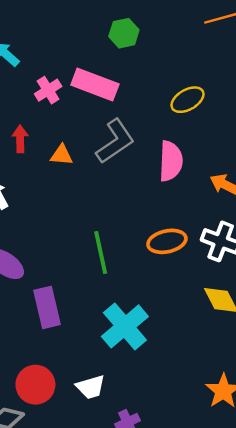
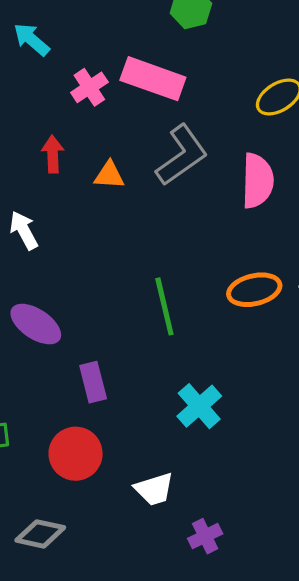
purple rectangle: (47, 307) -> (93, 382), size x0.7
cyan cross: (125, 326) -> (199, 406), size x0.7
red circle: (35, 385) -> (76, 454), moved

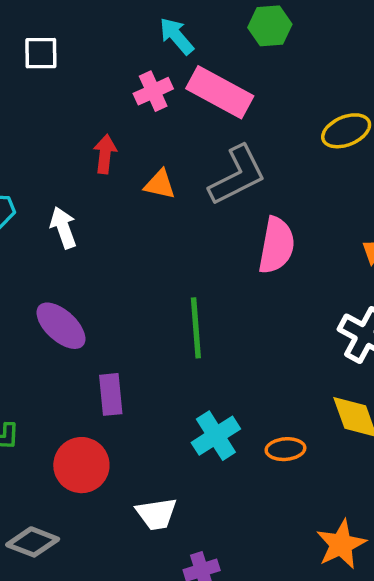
cyan arrow: (32, 39) -> (177, 36), moved
pink semicircle: (258, 181) -> (276, 245), moved
orange ellipse: (254, 290) -> (285, 449), moved, size x0.7

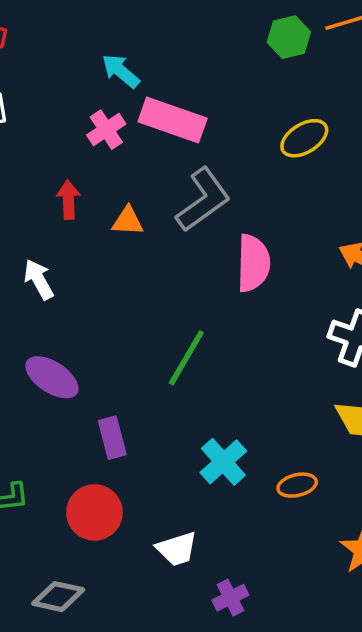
green hexagon: (270, 26) -> (289, 37), moved
green line: (196, 328) -> (186, 358), turned 44
orange ellipse: (285, 449) -> (297, 485), moved

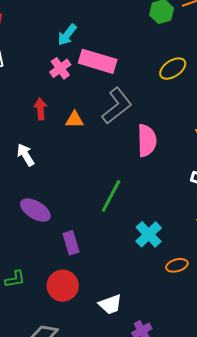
cyan arrow: (121, 71) -> (67, 35), turned -90
cyan cross: (223, 462) -> (149, 234), moved

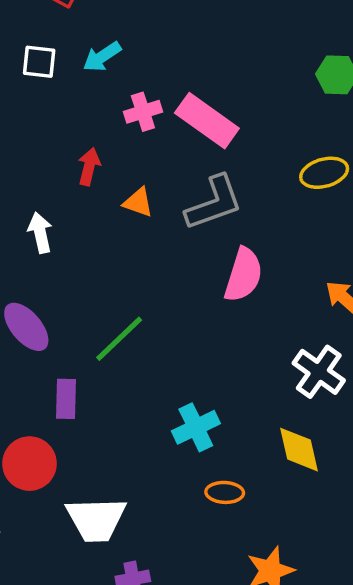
cyan arrow: (67, 35) -> (102, 57), moved
green line: (111, 196) -> (119, 339), moved
white trapezoid: (110, 304) -> (96, 519), size x1.5

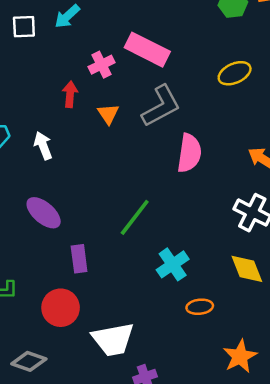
pink cross: (143, 112) -> (101, 65), moved
orange triangle: (138, 202) -> (108, 114), turned 45
green line: (119, 339) -> (135, 217), moved

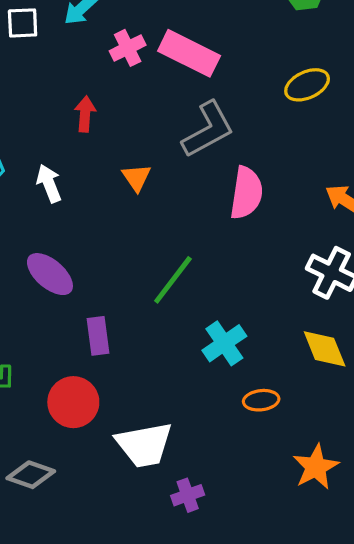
pink cross: (101, 65) -> (128, 48), moved
orange triangle: (108, 114) -> (136, 178), moved

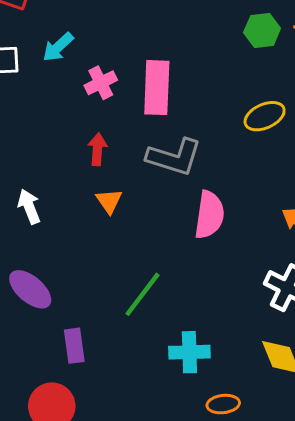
pink rectangle: (189, 53) -> (157, 88), turned 66
red arrow: (85, 114) -> (97, 149), moved
gray L-shape: (208, 129) -> (174, 157), turned 46
cyan cross: (224, 343) -> (189, 352), turned 33

